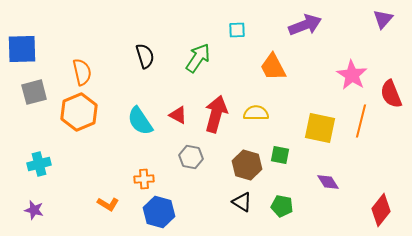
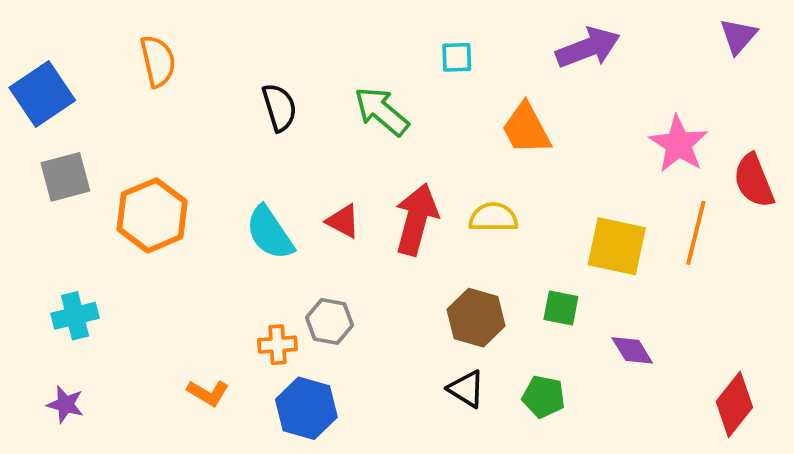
blue square: (22, 49) -> (42, 94), turned -32
green arrow: (198, 58) -> (382, 111), turned -84
orange semicircle: (82, 72) -> (158, 61), moved
green square: (280, 155) -> (561, 308), moved
gray hexagon: (191, 157) -> (330, 321), moved

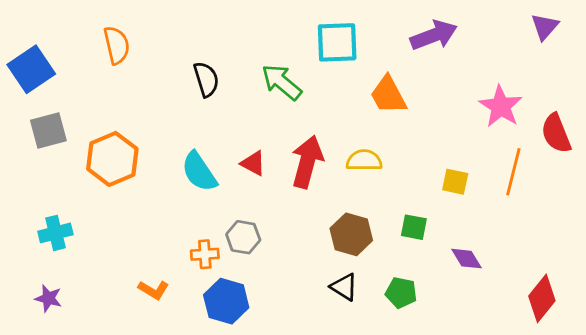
cyan square: (457, 57) -> (337, 42), size x1.8
yellow square: (617, 246) -> (455, 182), size x0.6

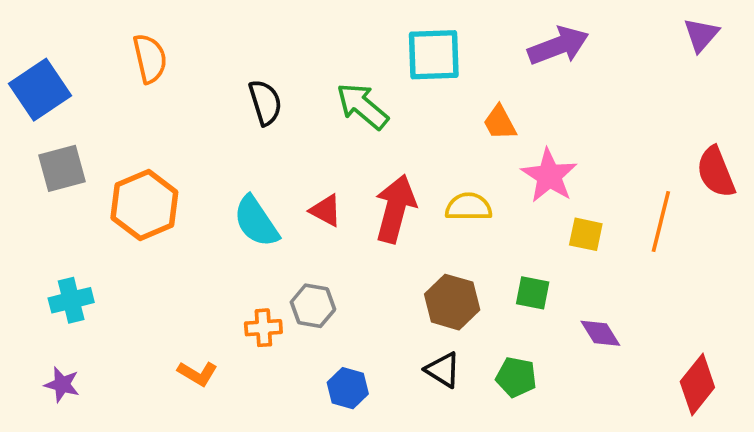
orange trapezoid: (388, 95) -> (500, 123), size x0.7
pink star: (501, 106) -> (549, 176), moved
blue hexagon: (226, 301) -> (348, 388), moved, size x0.7

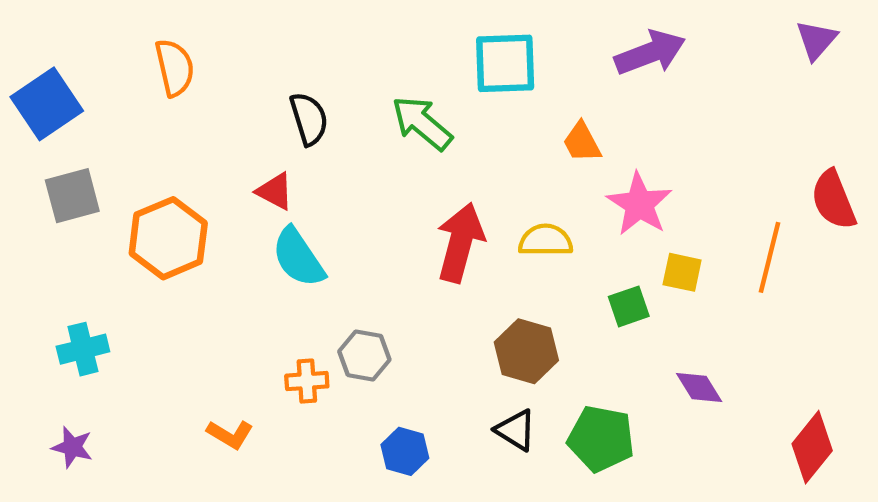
red triangle: (326, 211) -> (275, 191), moved
green square: (533, 293) -> (629, 306), moved, turned -30
green pentagon: (516, 377) -> (601, 439), size x1.4

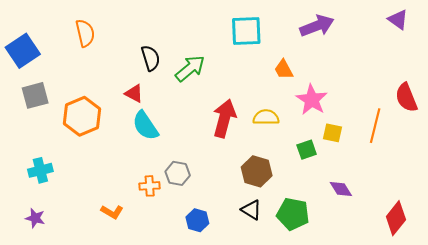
purple triangle: (816, 40) -> (398, 20), turned -35
green arrow: (422, 123) -> (190, 68), moved, turned 100

